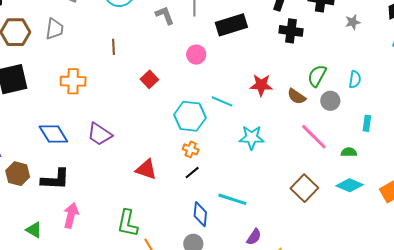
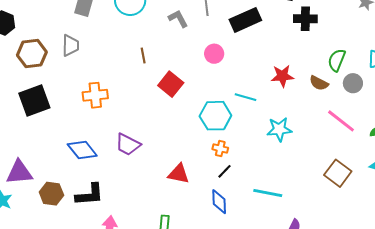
brown line: (113, 47) -> (143, 56), moved
red square: (149, 79) -> (171, 84), size x1.4
blue diamond: (200, 214) -> (219, 202), moved

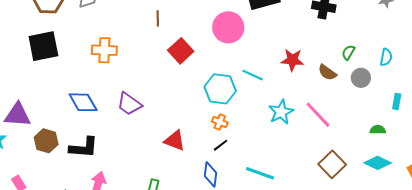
pink circle: (214, 54) -> (228, 27), size x1.6
green semicircle: (337, 60) -> (348, 52), size x0.7
pink line: (341, 121) -> (318, 115), moved
cyan star: (279, 129) -> (281, 112), turned -30

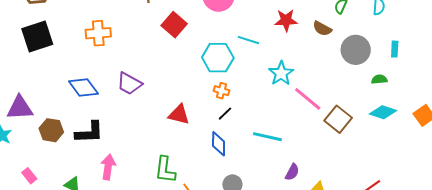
gray circle: (361, 78) -> (356, 50), moved, size x1.5
pink line: (318, 115) -> (308, 99), moved

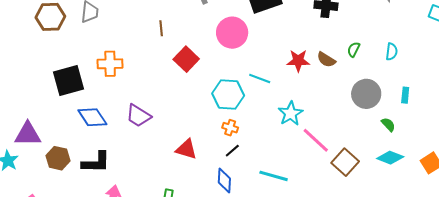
brown semicircle: (322, 29) -> (326, 60), moved
black square: (37, 36) -> (68, 80), moved
green semicircle: (379, 79) -> (388, 125), turned 49

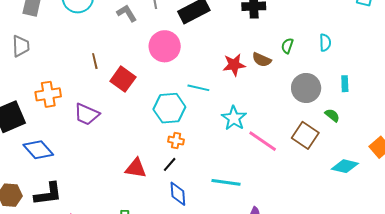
brown line: (161, 28) -> (95, 61), moved
purple trapezoid: (138, 116) -> (87, 114), moved
black line: (232, 151) -> (170, 164), moved
cyan diamond: (390, 158) -> (345, 166), moved
brown square: (345, 162) -> (305, 135), moved

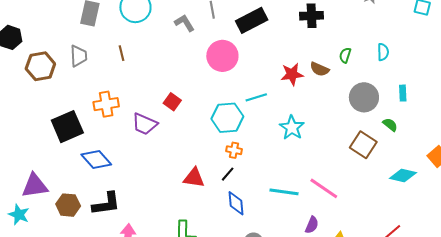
brown line: (95, 61) -> (122, 53), moved
red square: (123, 79) -> (172, 102), moved, size x0.7
cyan line: (198, 88) -> (256, 97), turned -30
pink line: (263, 141) -> (324, 188), moved

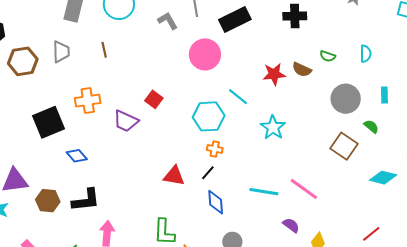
green semicircle: (345, 55) -> (328, 56), turned -91
cyan line: (256, 97) -> (238, 97), turned 55
blue diamond: (96, 160) -> (77, 156), size x0.7
purple semicircle: (312, 225) -> (291, 225), turned -78

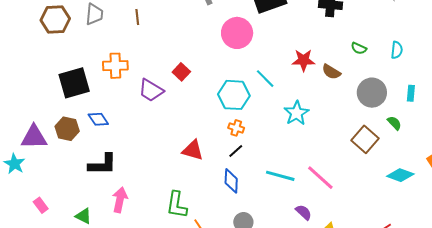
brown semicircle: (302, 70) -> (331, 72), moved
black line: (208, 173) -> (236, 151), moved
brown hexagon: (48, 201) -> (67, 129), moved

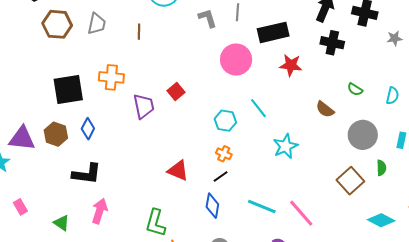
red star: (304, 60) -> (291, 65), moved
purple trapezoid: (151, 90) -> (144, 106), turned -140
cyan hexagon: (234, 95) -> (225, 121), size x0.7
blue diamond: (98, 119) -> (88, 129), turned 55
green semicircle: (394, 123) -> (381, 168), turned 35

